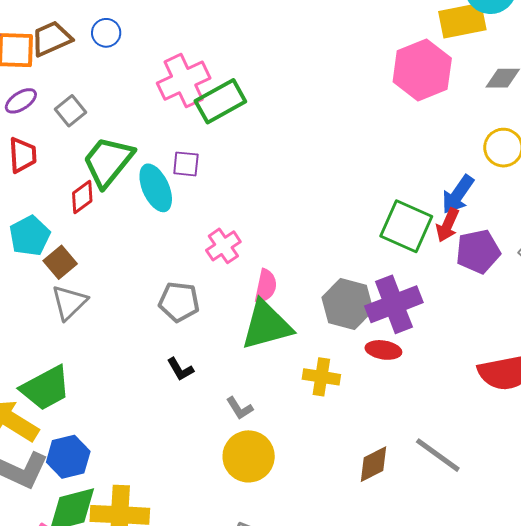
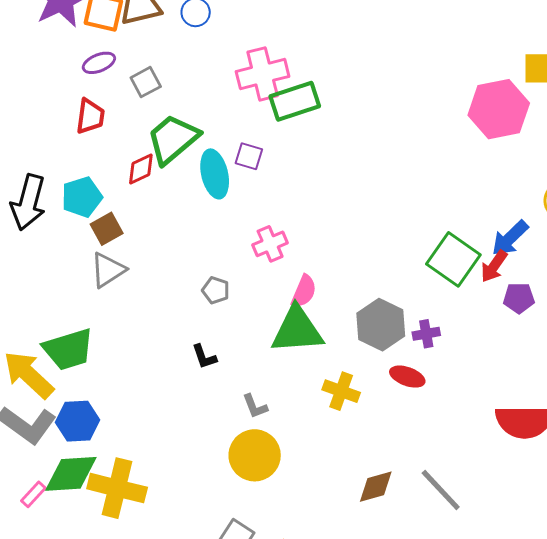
purple pentagon: (478, 252) -> (519, 298), size x0.7
gray pentagon: (179, 302) -> (216, 290), size x0.7
purple cross: (394, 304) -> (426, 334), size x0.5

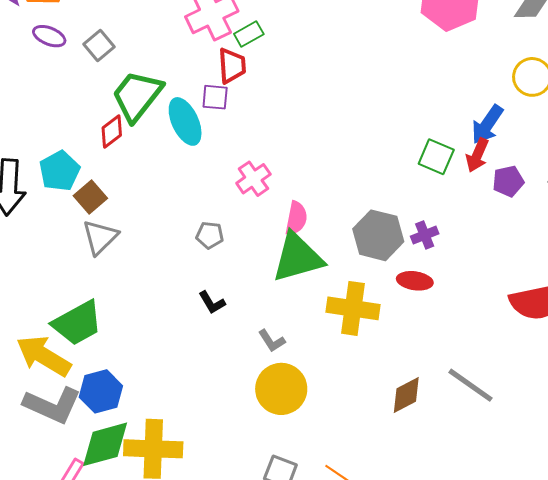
purple ellipse: (99, 63) -> (49, 36), turned 56
green rectangle: (295, 101) -> (249, 34), size x0.6
red trapezoid: (90, 116) -> (232, 66), moved
green square: (453, 259) -> (436, 157), size x0.7
yellow cross: (341, 391) -> (353, 308), size x1.4

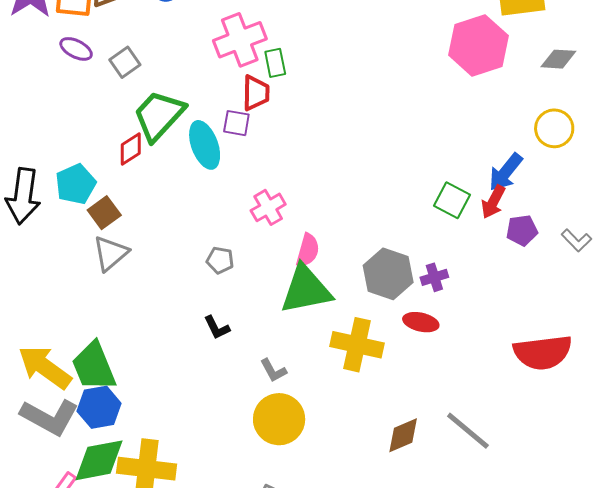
green rectangle: (249, 34) -> (275, 63), turned -76
green trapezoid: (77, 323) -> (94, 366), moved, turned 92

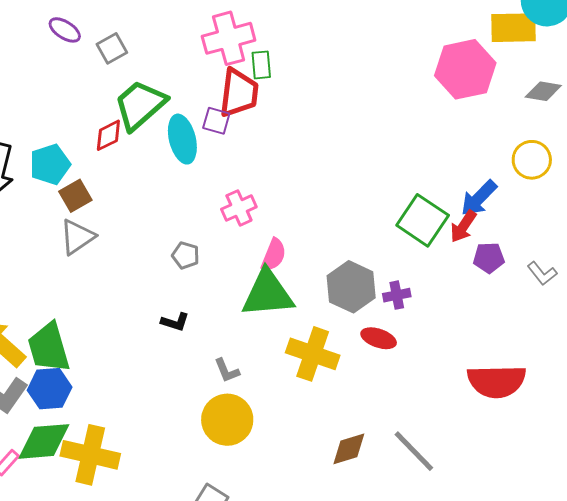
red trapezoid: (256, 93) -> (239, 93), size x1.4
green square: (452, 200) -> (423, 220), size x1.4
black L-shape: (217, 328) -> (175, 322), turned -52

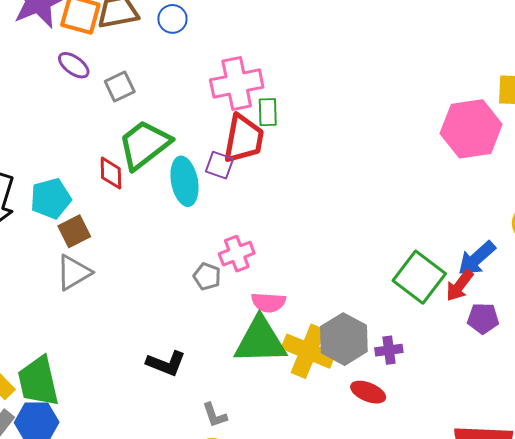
red diamond: (108, 135) -> (111, 173), turned -68
gray pentagon: (185, 255) -> (207, 276), moved
pink semicircle: (274, 255) -> (268, 302), turned 68
black L-shape: (175, 322) -> (166, 363), size x1.4
yellow cross: (313, 354) -> (308, 351), moved

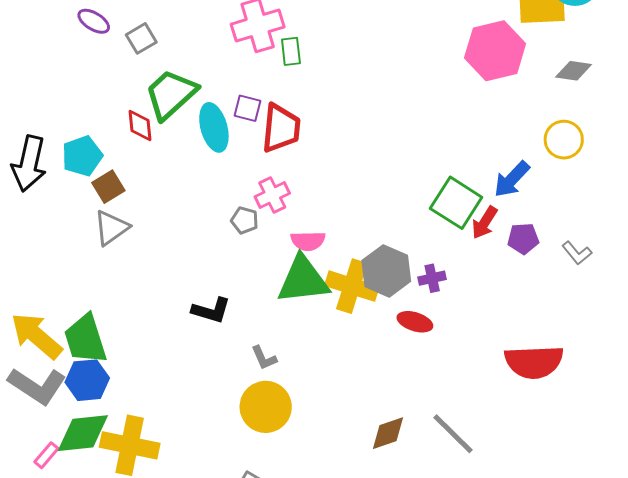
red trapezoid: (244, 139) -> (281, 128), moved
red arrow: (460, 286) -> (485, 223), moved

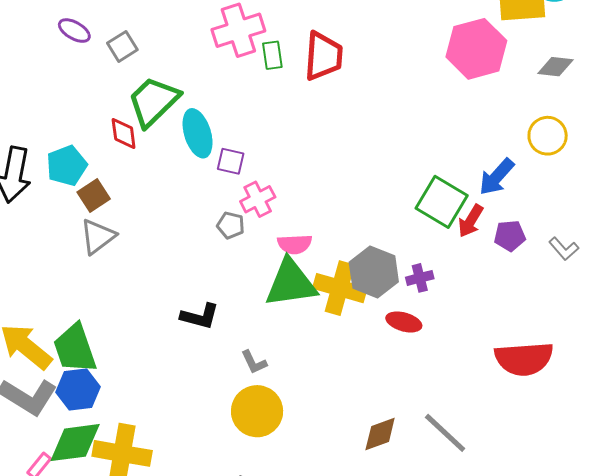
purple square: (247, 108) -> (231, 161), moved
red trapezoid: (281, 128) -> (323, 56), moved

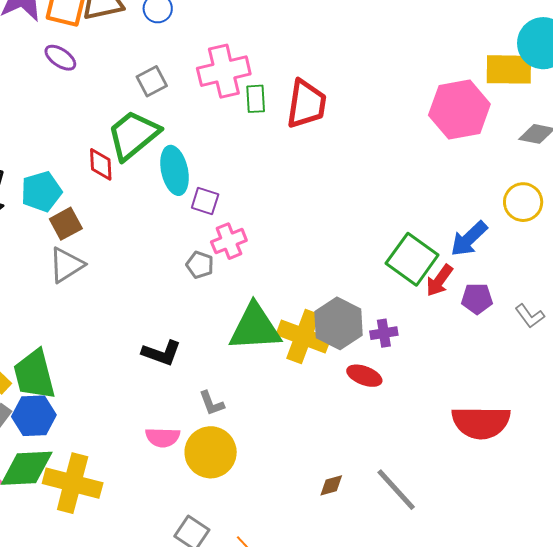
gray square: (122, 46) -> (152, 81), moved
pink semicircle: (295, 244) -> (163, 437), moved
brown diamond: (380, 434) -> (331, 485), size x0.7

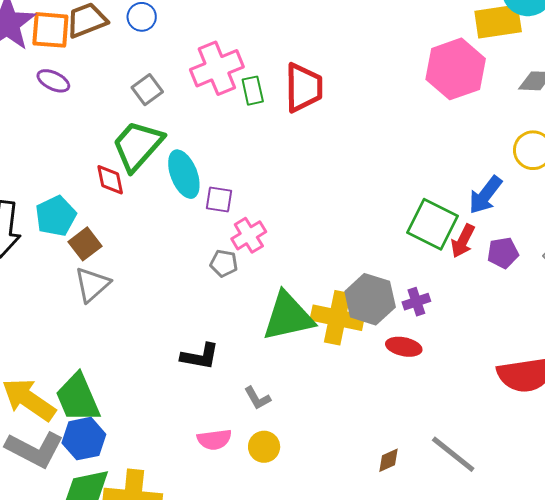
yellow circle: (211, 452) -> (264, 447), size x0.6

